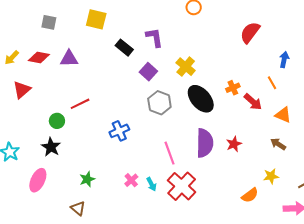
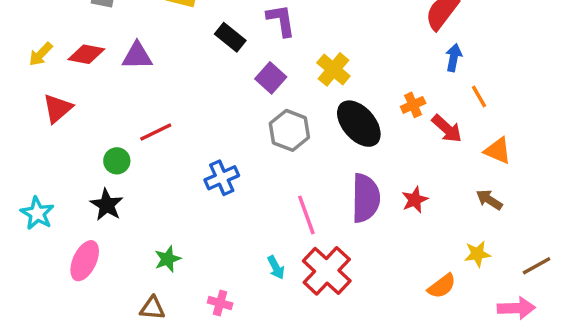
blue arrow: (284, 60) -> (454, 58), moved
pink cross: (131, 180) -> (220, 303), moved, turned -32
brown triangle: (78, 208) -> (152, 308), turned -35

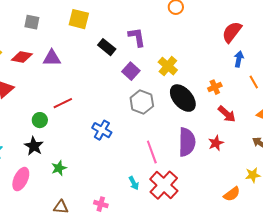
red arrow: (447, 129) -> (227, 114), moved
blue cross: (222, 178) -> (102, 130), turned -36
green star: (168, 259) -> (59, 168), moved

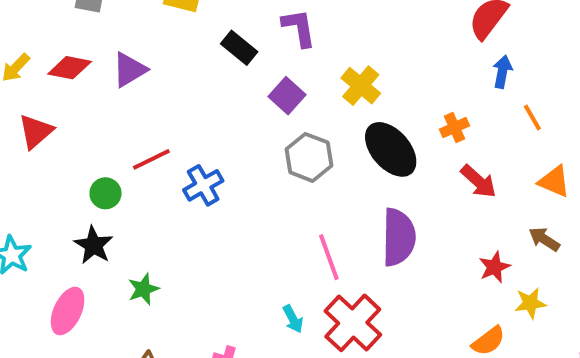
purple triangle: (52, 58) -> (129, 70), turned -30
blue cross: (102, 130) -> (203, 185), moved, turned 30
red star: (216, 143) -> (494, 267), moved

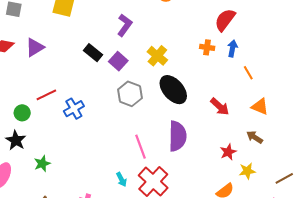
purple L-shape: (299, 28) -> (125, 25), turned 45
black rectangle: (239, 48) -> (93, 53), moved
orange cross: (455, 127) -> (207, 47), moved, turned 32

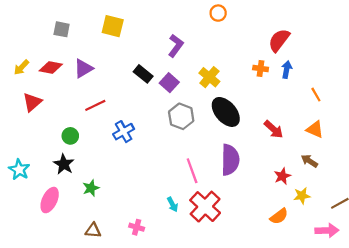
orange line: (248, 73) -> (316, 95), moved
red line: (46, 95) -> (95, 105), moved

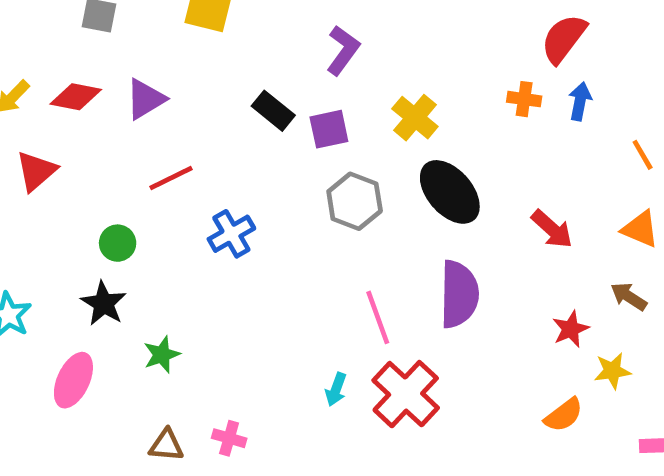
purple square: (169, 83) -> (329, 129), turned 36
cyan arrow: (172, 204) -> (336, 389), turned 48
pink cross: (137, 227) -> (229, 438), moved

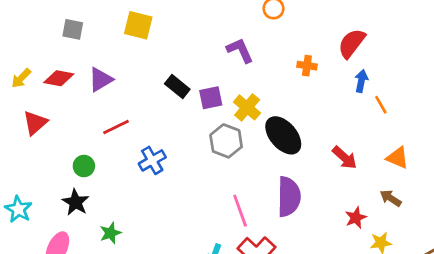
purple L-shape: (343, 50) -> (240, 50), moved, turned -60
orange cross: (524, 99) -> (307, 66), moved
yellow cross: (415, 118) -> (247, 107), moved
orange line: (643, 155) -> (381, 105), moved

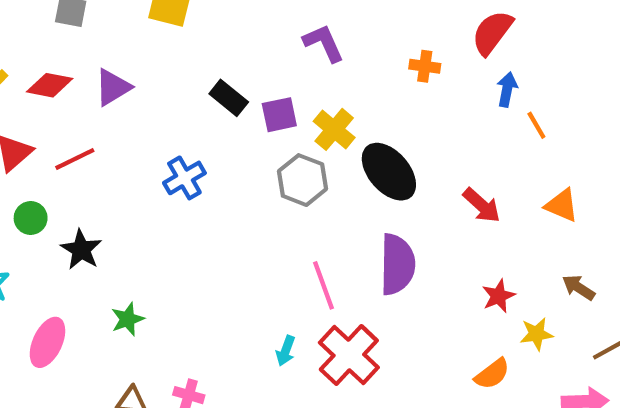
red line: (116, 127) -> (75, 159), moved
blue cross: (152, 160) -> (184, 178), moved
green circle: (84, 166) -> (31, 218), moved
brown arrow: (391, 198) -> (579, 288), moved
black star: (76, 202) -> (81, 250), moved

